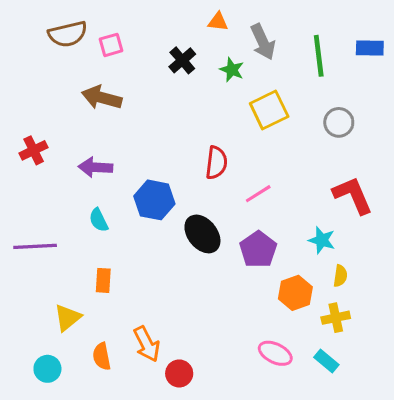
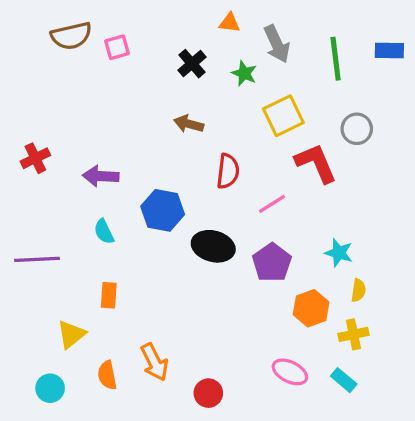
brown arrow: (102, 98) -> (189, 124), moved, size x0.7
red L-shape: (353, 195) -> (316, 163), moved
black ellipse: (202, 234) -> (213, 246), turned -36
red circle: (179, 373) -> (208, 393), moved

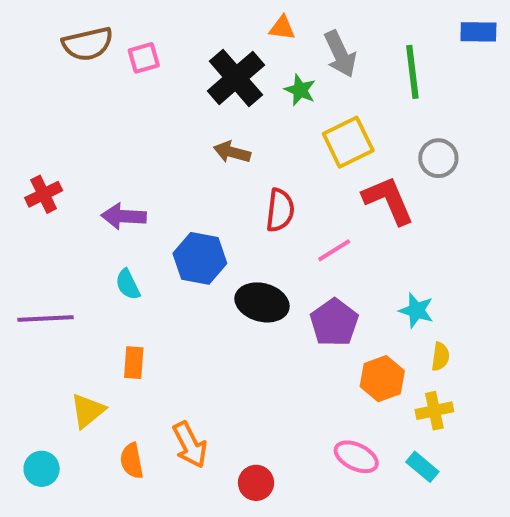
blue rectangle: (389, 51) -> (478, 32), moved
black cross: (192, 64) -> (236, 78), size x1.6
cyan circle: (50, 388) -> (42, 469), moved

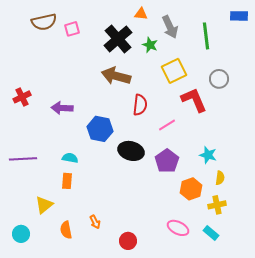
brown arrow: (232, 152) -> (116, 76), size x1.6
cyan semicircle: (128, 284) -> (70, 158), moved, turned 126
orange arrow: (190, 445) -> (95, 222), size x0.6

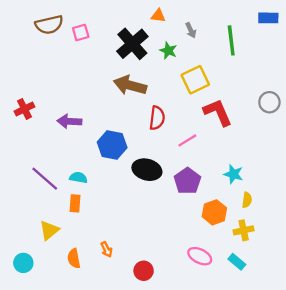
gray arrow: (170, 27) -> (191, 30), size x0.6
gray circle: (219, 79) -> (269, 102), moved
purple line: (23, 159) -> (45, 179), moved, turned 44

